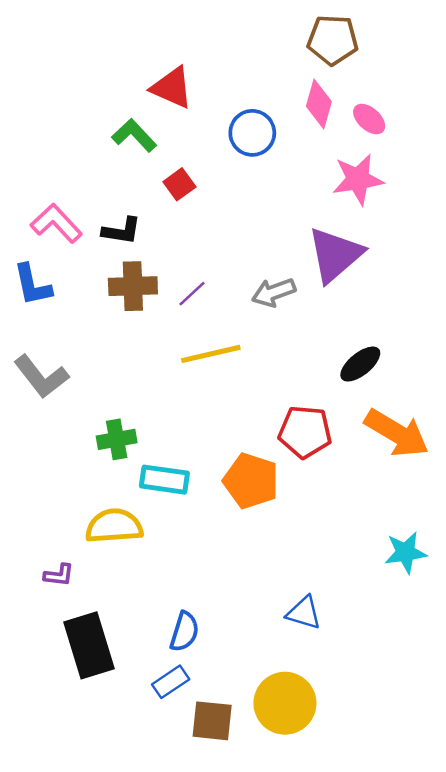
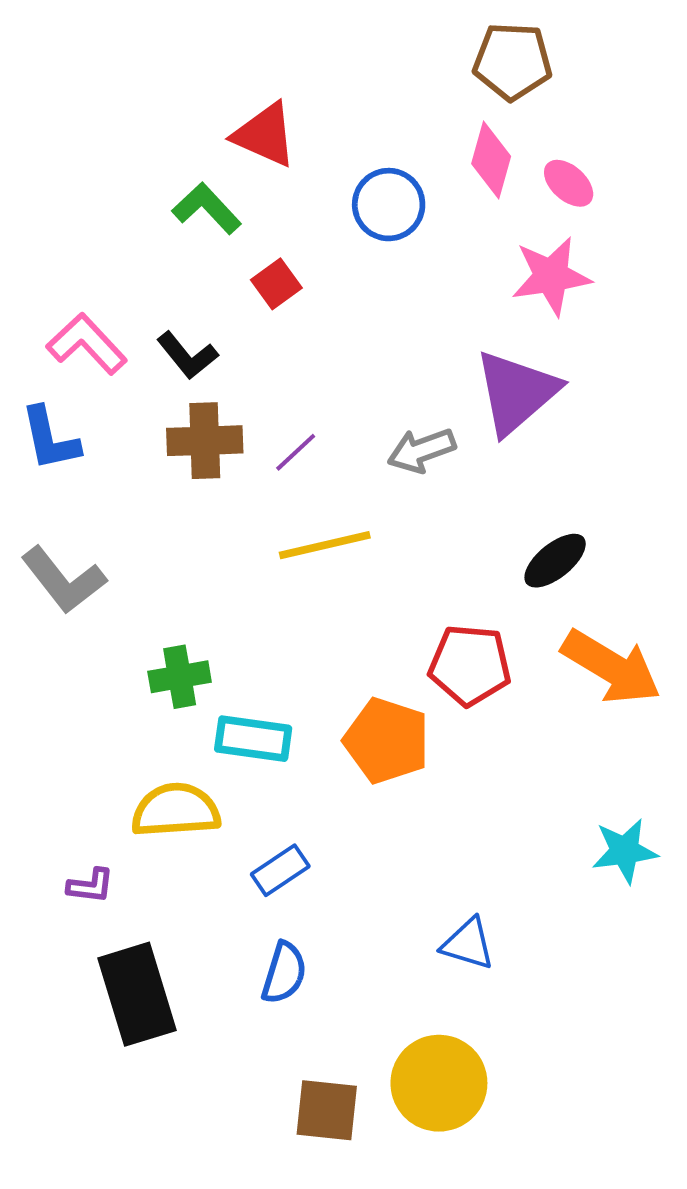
black L-shape: (122, 231) -> (187, 355), turned 42
blue rectangle: (171, 682) -> (280, 870), moved

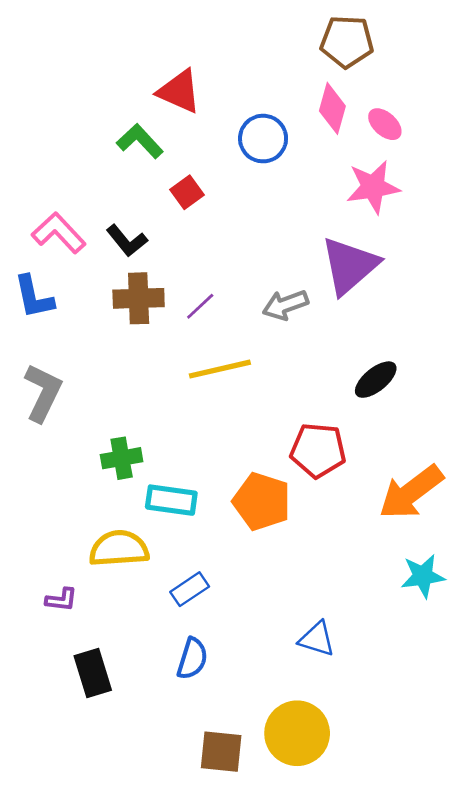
gray L-shape: (63, 580) -> (43, 393), turned -116
orange arrow: (611, 667) -> (411, 492), moved, turned 112
black rectangle: (137, 994) -> (93, 673), size x0.7

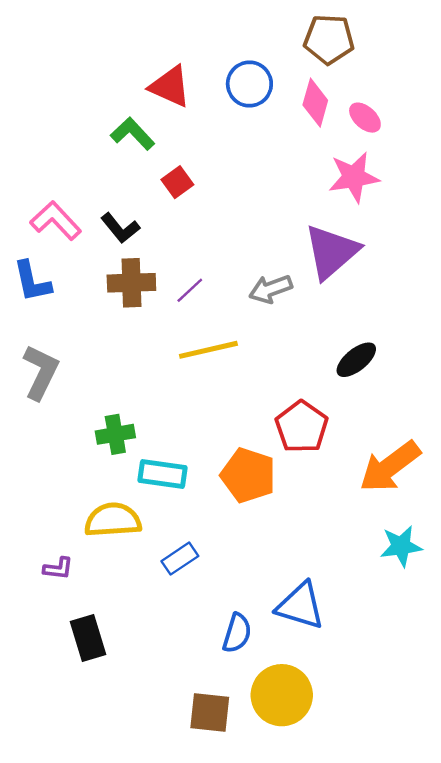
blue circle: (263, 139) -> (249, 84), moved
red pentagon: (318, 450) -> (302, 427), turned 30
blue triangle: (317, 639) -> (300, 606), size x1.4
blue semicircle: (192, 659) -> (237, 633), moved

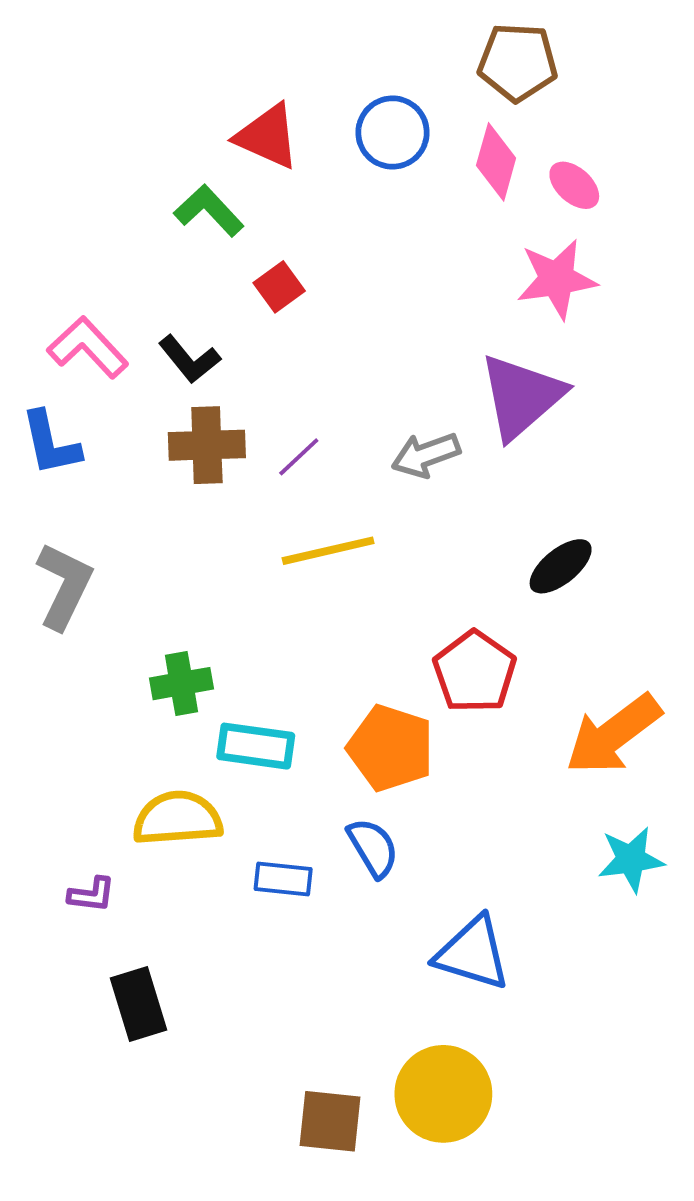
blue rectangle: (180, 559) -> (283, 879), turned 40
blue semicircle: (237, 633) -> (373, 848), moved, turned -48

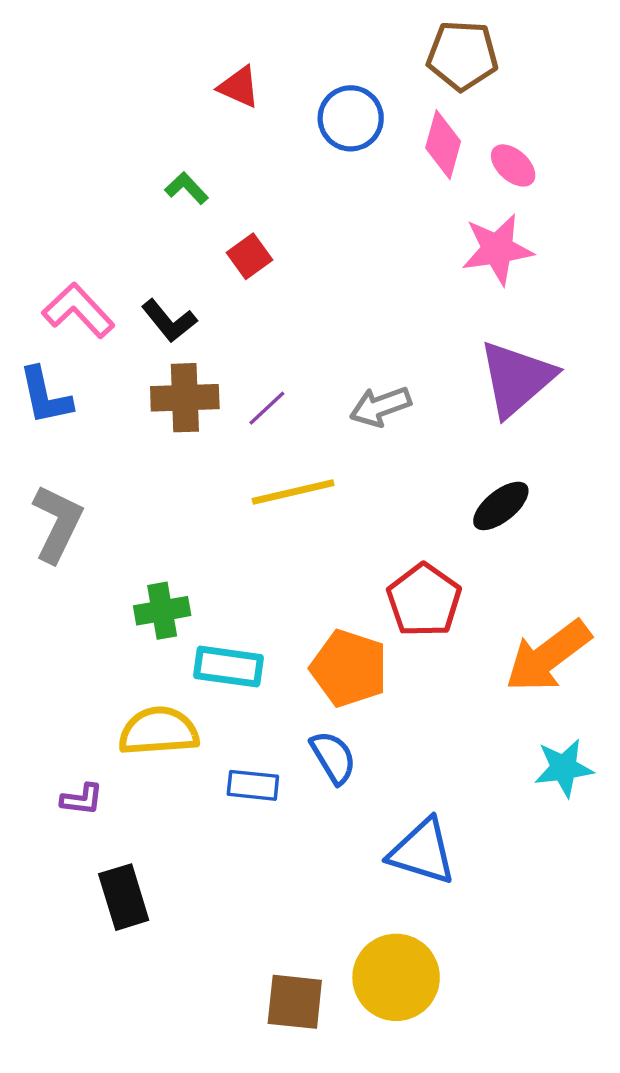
red triangle: (267, 136) -> (239, 87), moved, size x0.7
green L-shape: (209, 211) -> (187, 188), size x0.7
purple triangle: (522, 396) -> (517, 378), moved

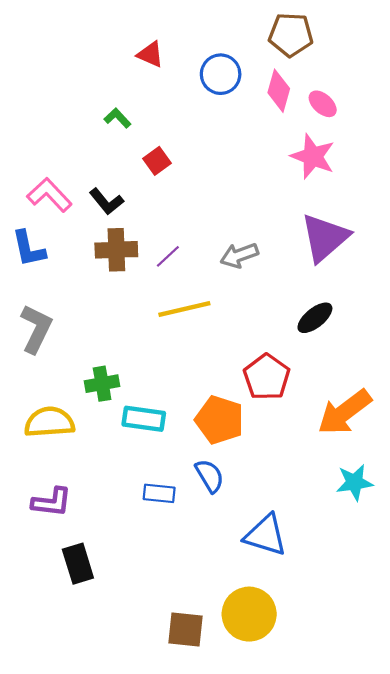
pink star: (497, 249) -> (313, 156), turned 30
yellow semicircle: (159, 731) -> (49, 422), moved
purple L-shape: (82, 799) -> (52, 502), size x1.5

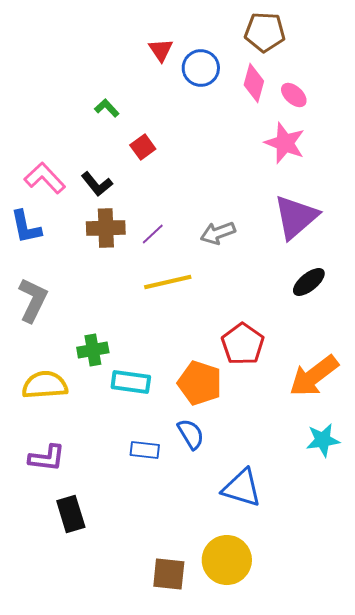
red triangle: (150, 54) -> (161, 50), moved, turned 32
black ellipse: (315, 318) -> (309, 282), moved

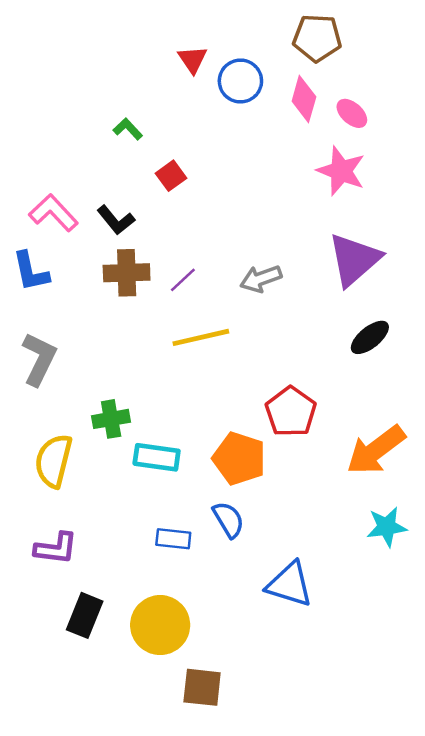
yellow semicircle: (45, 385) -> (53, 461), turned -72
black rectangle: (71, 514) -> (85, 615), turned 39
yellow circle: (227, 560) -> (160, 625), moved

